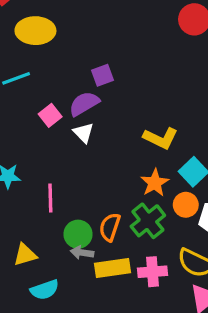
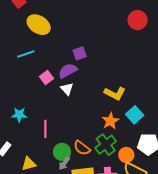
yellow ellipse: (35, 31) -> (39, 25), turned 30
orange circle: (186, 205) -> (126, 155), moved
orange semicircle: (110, 227) -> (82, 148), turned -72
gray arrow: (82, 253) -> (64, 163), turned -64

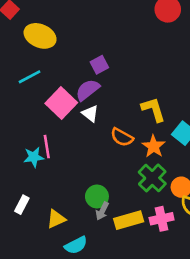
pink square: (46, 78) -> (61, 103), size x1.6
yellow L-shape: (115, 93) -> (153, 109), turned -125
pink line: (45, 129) -> (47, 147), moved
orange semicircle: (82, 148) -> (122, 137), moved

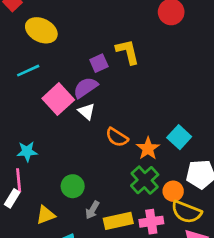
yellow L-shape: (153, 109) -> (128, 52), moved
pink line: (47, 147) -> (19, 180), moved
green circle: (97, 196) -> (73, 186), moved

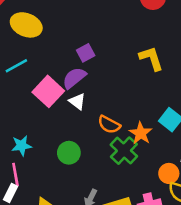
yellow L-shape: (128, 52) -> (151, 58), moved
green cross: (145, 180) -> (124, 151), moved
green circle: (73, 186) -> (69, 153), moved

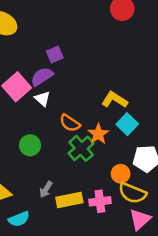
yellow L-shape: (151, 58) -> (115, 100), moved, turned -45

